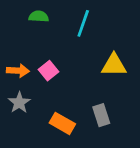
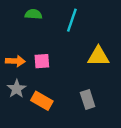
pink square: (48, 71) -> (42, 61), turned 35
orange rectangle: (62, 123) -> (42, 101), moved

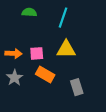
yellow triangle: (98, 56) -> (66, 49), moved
orange rectangle: (42, 101) -> (45, 75), moved

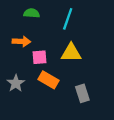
orange arrow: (13, 53) -> (21, 41), moved

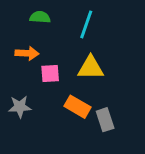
orange rectangle: (49, 80) -> (78, 107), moved
gray star: (16, 83) -> (20, 107), turned 30

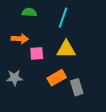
orange rectangle: (78, 107) -> (57, 78), turned -60

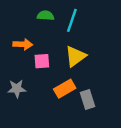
green semicircle: (29, 12) -> (46, 16), moved
yellow triangle: (66, 49) -> (75, 56), turned -36

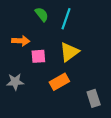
green semicircle: (46, 16) -> (42, 14), turned 48
gray rectangle: (87, 99) -> (94, 98), moved

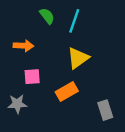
pink square: (38, 56) -> (32, 77), moved
gray star: (15, 82) -> (17, 104), moved

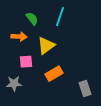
green semicircle: (47, 16) -> (32, 19), moved
yellow triangle: (78, 58) -> (46, 46), moved

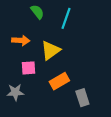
green semicircle: (32, 19) -> (37, 12), moved
gray rectangle: (85, 89) -> (82, 98), moved

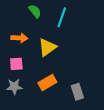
pink square: (29, 68) -> (16, 64), moved
orange rectangle: (59, 81) -> (47, 82), moved

